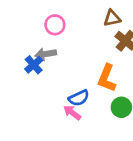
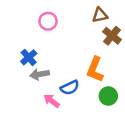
gray arrow: (46, 54) -> (40, 74), moved
pink arrow: (72, 113) -> (52, 101), moved

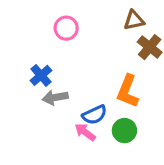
green circle: (108, 96) -> (124, 131), moved
pink arrow: (52, 101) -> (85, 132), moved

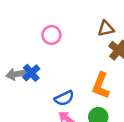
gray arrow: (55, 97) -> (16, 74), moved
blue semicircle: (95, 115) -> (64, 98), moved

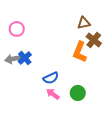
pink circle: (51, 35) -> (17, 29), moved
orange L-shape: (101, 86) -> (80, 52), moved

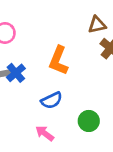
orange L-shape: (80, 52) -> (58, 60), moved
pink arrow: (53, 94) -> (45, 133), moved

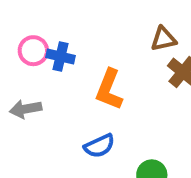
blue cross: (16, 73) -> (61, 57), moved, turned -36

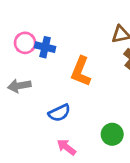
blue semicircle: (99, 146) -> (59, 113), moved

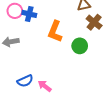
blue semicircle: (59, 113) -> (25, 81), moved
green circle: (112, 134) -> (80, 46), moved

